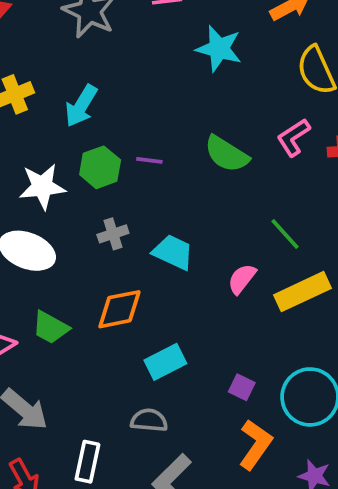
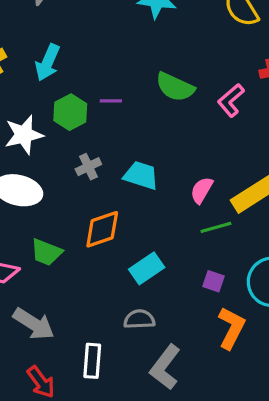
pink L-shape: (293, 137) -> (231, 100), moved
green line: (285, 234) -> (216, 227), moved, turned -56

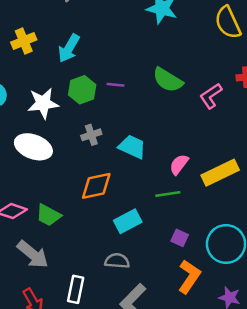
green line: (216, 227) -> (168, 194), moved
green trapezoid: (46, 252) -> (48, 215), moved

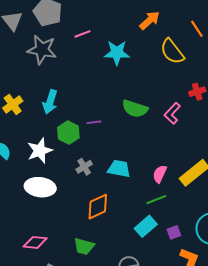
green trapezoid: (48, 215) -> (84, 246), moved
cyan rectangle: (128, 221) -> (146, 226), moved
purple square: (180, 238) -> (174, 232), turned -32

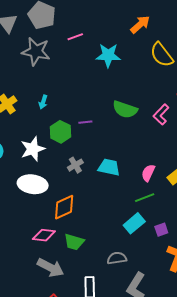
cyan arrow: (50, 102) -> (43, 102), size x0.6
orange diamond: (98, 207) -> (64, 207), moved
pink diamond: (35, 242) -> (44, 235), moved

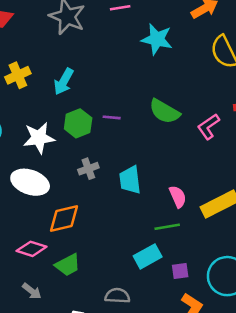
cyan arrow: (43, 102) -> (64, 82), size x1.5
cyan trapezoid: (109, 167) -> (130, 180), turned -120
pink semicircle: (148, 173) -> (178, 197), turned 120
green trapezoid: (74, 242) -> (68, 265), turned -55
gray arrow: (51, 268) -> (32, 291), size x0.6

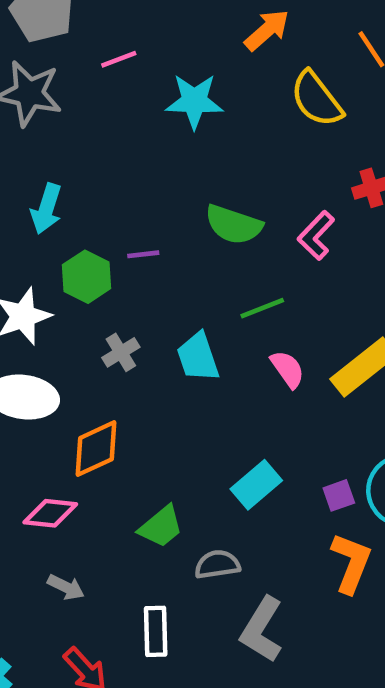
green line: (167, 227) -> (262, 308), moved
green trapezoid: (68, 265) -> (161, 527), moved
purple square: (180, 271) -> (339, 495), moved

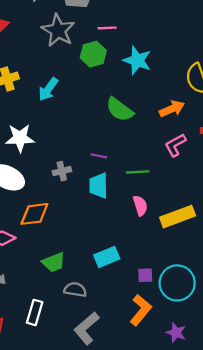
orange arrow: (267, 30) -> (172, 109), moved
green semicircle: (234, 225) -> (120, 110), moved
purple line: (143, 254) -> (99, 156), moved
green hexagon: (87, 277) -> (93, 54), moved

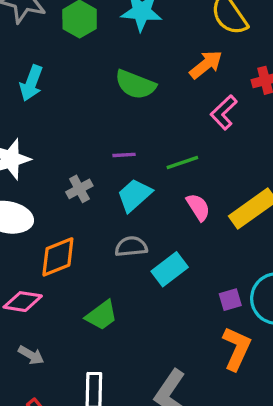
cyan trapezoid: (99, 186) -> (134, 195), turned 64
cyan rectangle: (107, 257) -> (170, 269), moved
gray semicircle: (75, 290) -> (131, 247), moved

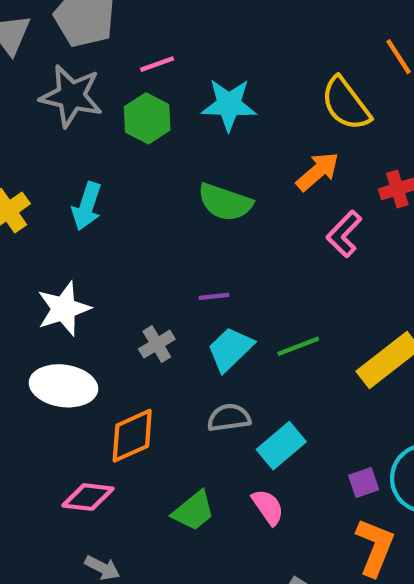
green line: (182, 162) -> (298, 346), moved
pink semicircle: (198, 207) -> (268, 507), moved

